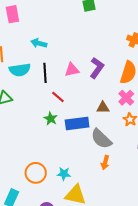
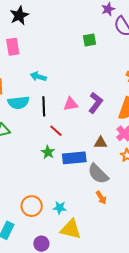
orange arrow: (105, 163) -> (101, 198), turned -48

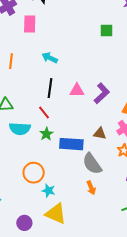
cyan semicircle: (18, 103) -> (20, 129), moved
red line: (56, 131) -> (44, 112), moved
orange circle: (32, 206) -> (34, 173), moved

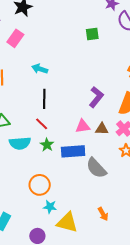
pink rectangle: (30, 24) -> (15, 38), turned 42
pink triangle: (77, 90) -> (83, 126), moved
brown triangle: (100, 133) -> (102, 129), moved
orange arrow: (91, 188) -> (103, 214), moved
cyan star: (49, 191) -> (50, 207), moved

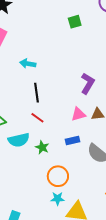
green star: (47, 145) -> (42, 147), moved
blue rectangle: (73, 151) -> (72, 140), size x0.6
orange circle: (40, 185) -> (58, 176), moved

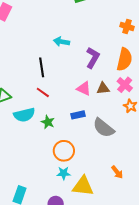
cyan arrow: (28, 64) -> (62, 42), moved
pink triangle: (78, 114) -> (84, 89), turned 42

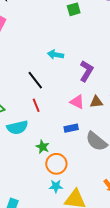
black line: (42, 67) -> (35, 80), turned -30
red line: (43, 92) -> (36, 105), turned 32
green star: (48, 122) -> (43, 147), moved

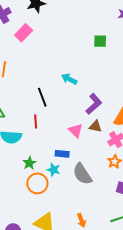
brown triangle: (96, 102) -> (95, 126), moved
cyan star: (56, 186) -> (54, 170), moved

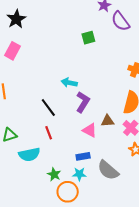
purple L-shape: (94, 104) -> (83, 102), moved

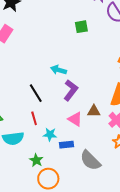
cyan star: (79, 174) -> (50, 134), moved

